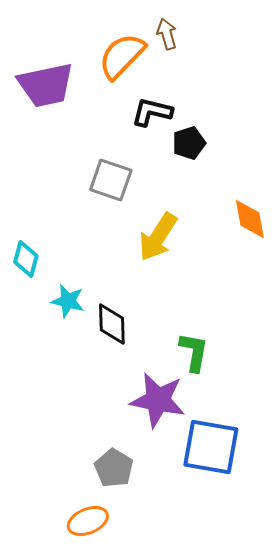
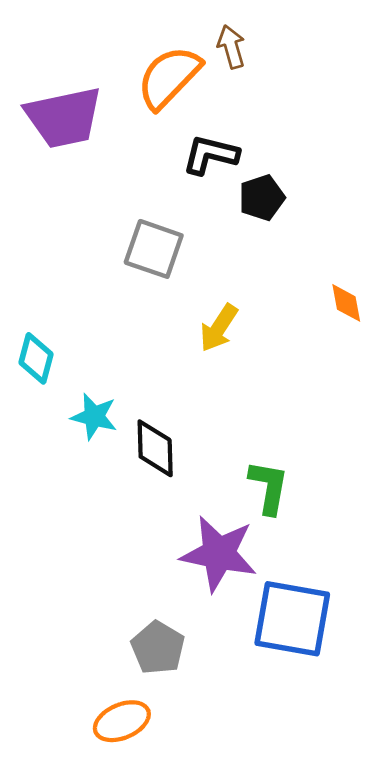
orange diamond: (250, 219) -> (346, 303), size x0.7
yellow arrow: (158, 237) -> (219, 328), size x0.7

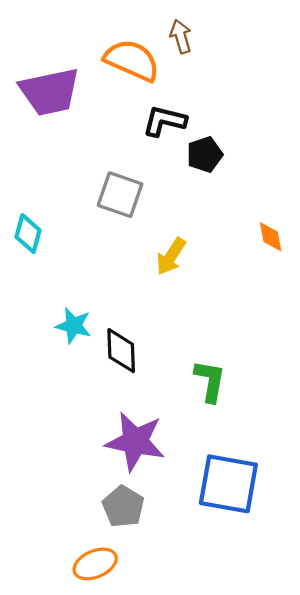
orange semicircle: (169, 77) -> (132, 60), turned 70
cyan diamond: (36, 358) -> (28, 234), moved
purple star: (219, 554) -> (135, 442), moved

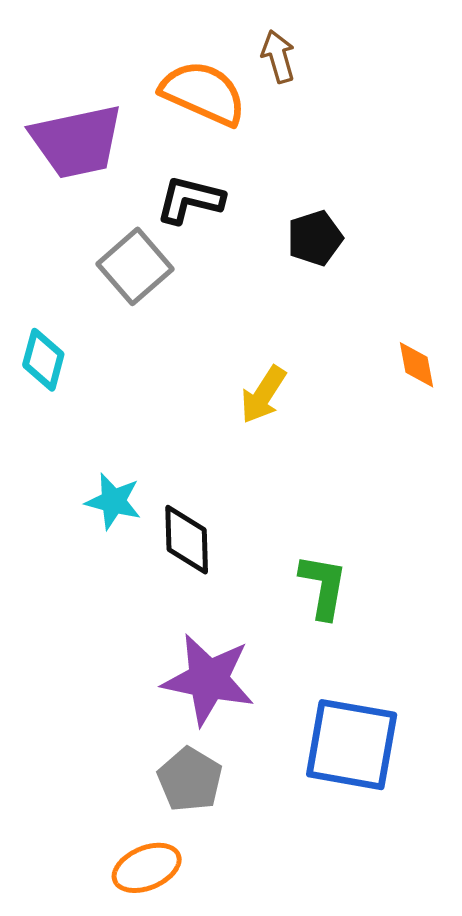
black L-shape: (164, 121) -> (190, 200), moved
gray square: (120, 195) -> (135, 266), moved, turned 30

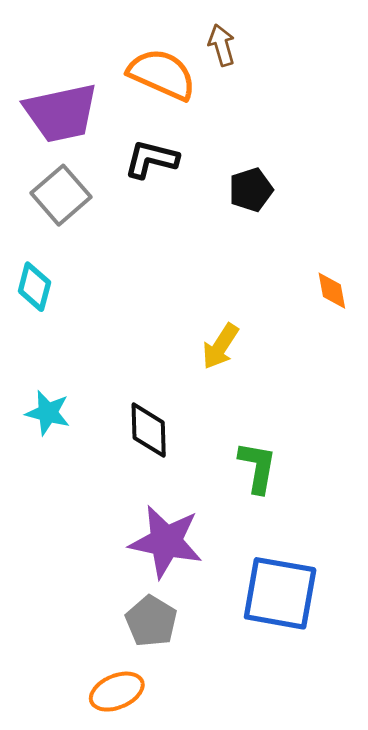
gray square: (135, 266) -> (61, 195), moved
yellow arrow: (263, 395) -> (220, 346), moved
cyan star: (113, 501) -> (48, 413), moved

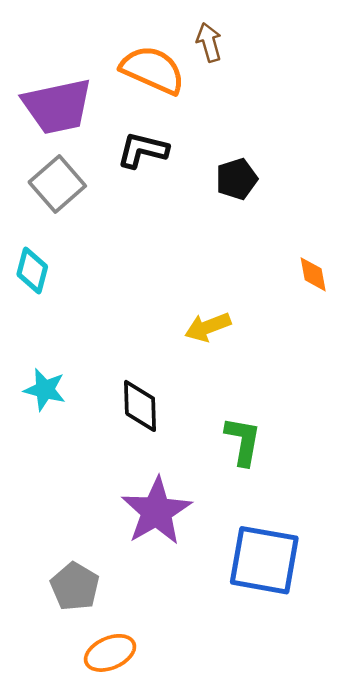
yellow arrow: (220, 346) -> (208, 327), turned 36
purple star: (166, 542) -> (156, 511), turned 30
gray pentagon: (151, 621) -> (75, 587), moved

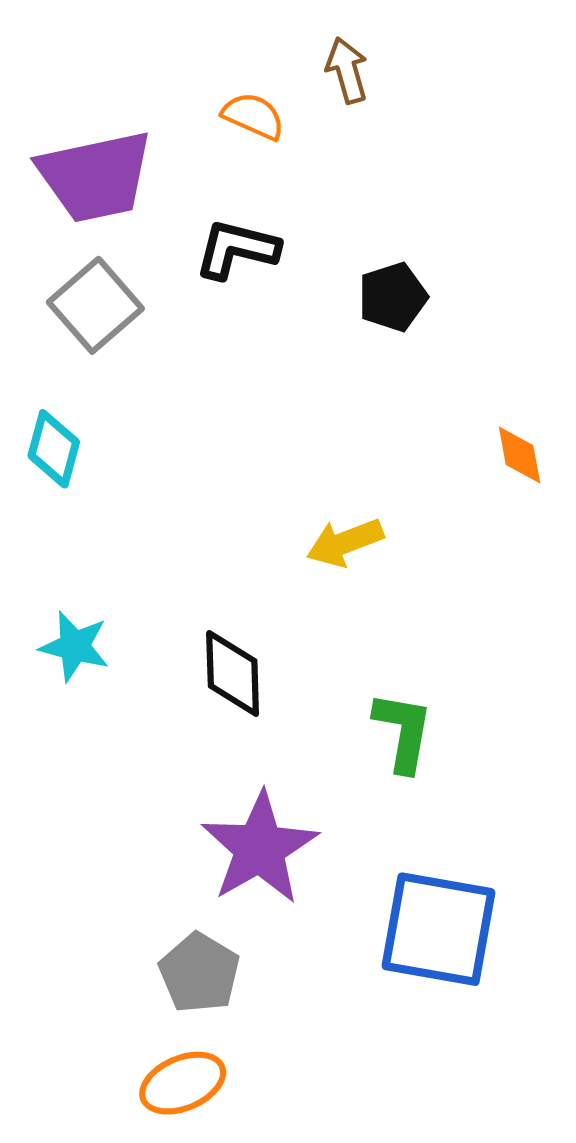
orange semicircle: (153, 70) -> (253, 116), size x0.6
gray pentagon: (75, 587) -> (199, 973), moved

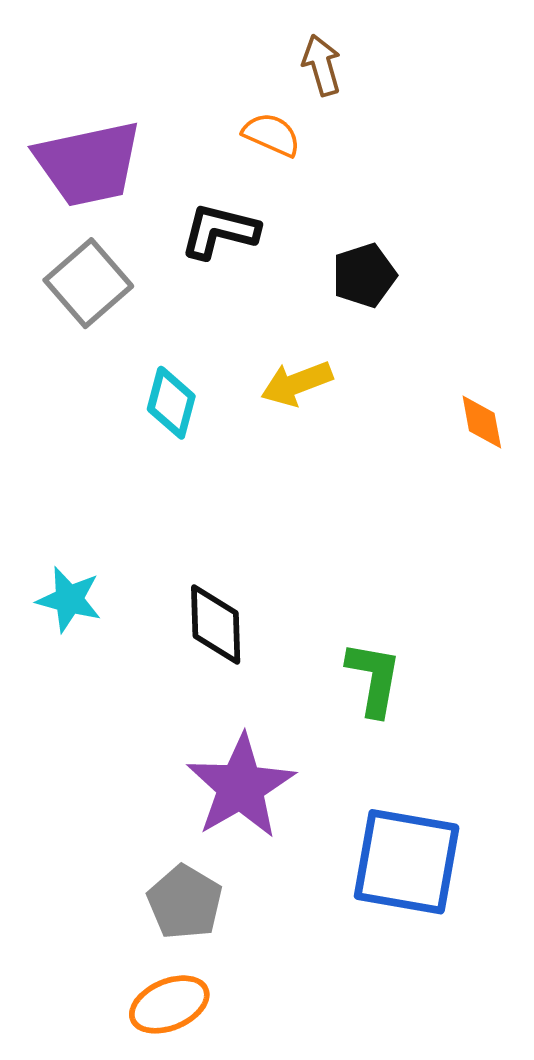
orange semicircle: (253, 116) -> (272, 135), moved
cyan diamond: (54, 449) -> (171, 403), moved
yellow arrow: (345, 542) -> (297, 383), moved

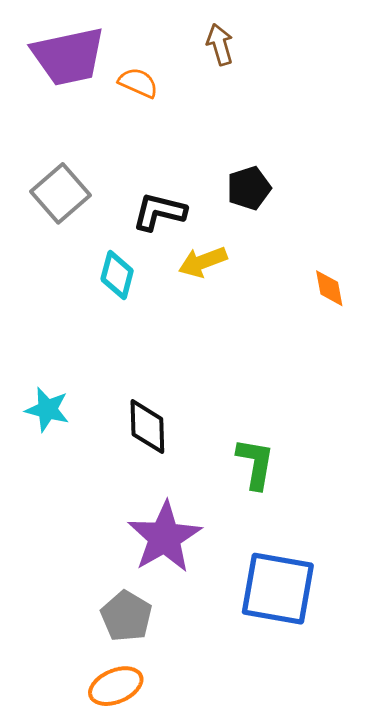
orange semicircle: (272, 135) -> (138, 83), moved
purple trapezoid: (88, 164) -> (68, 56), moved
black L-shape: (219, 231) -> (159, 212), moved

